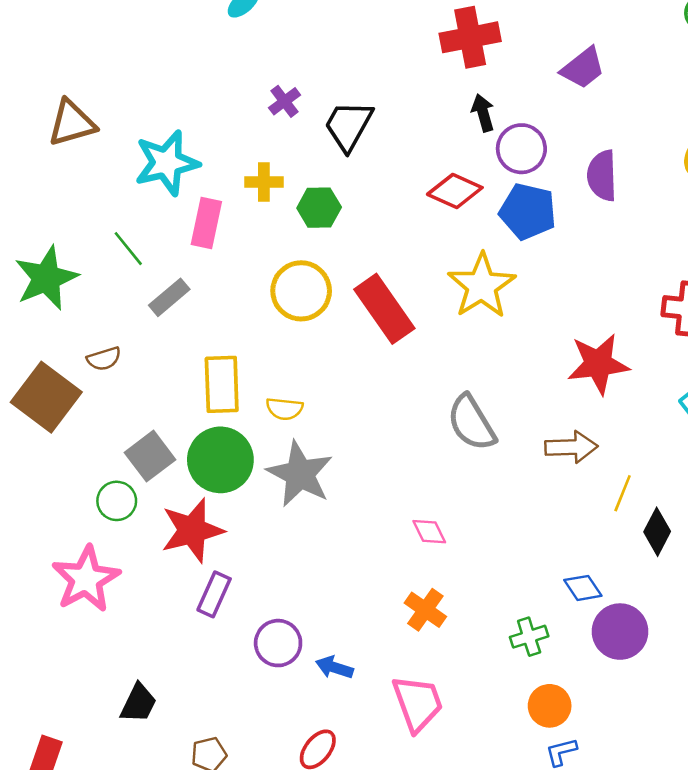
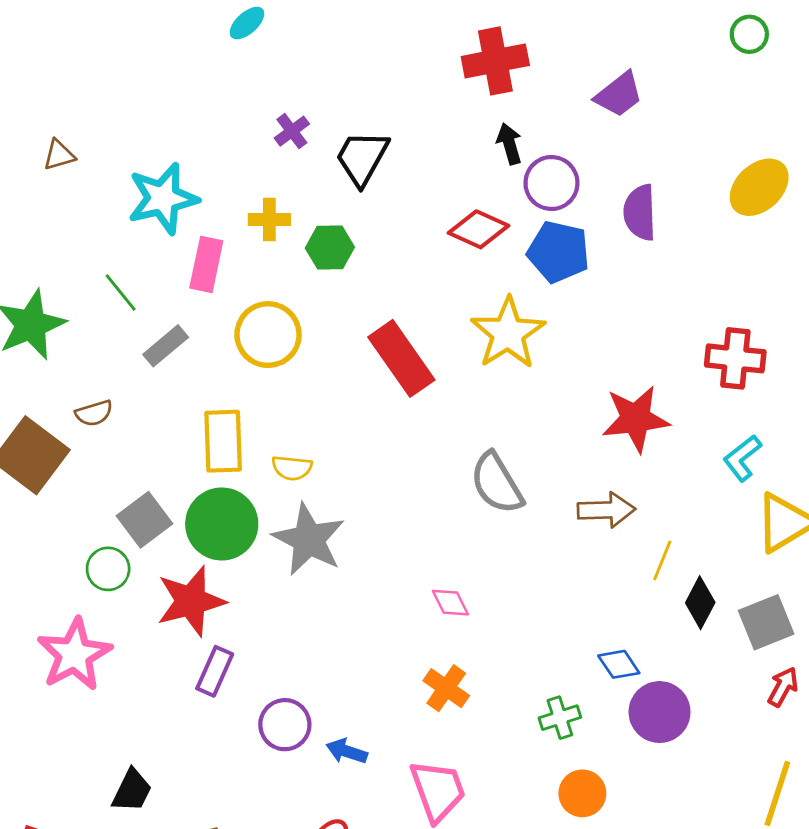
brown triangle: (72, 123) -> (59, 155), size x0.6
yellow circle: (301, 291) -> (268, 335), moved

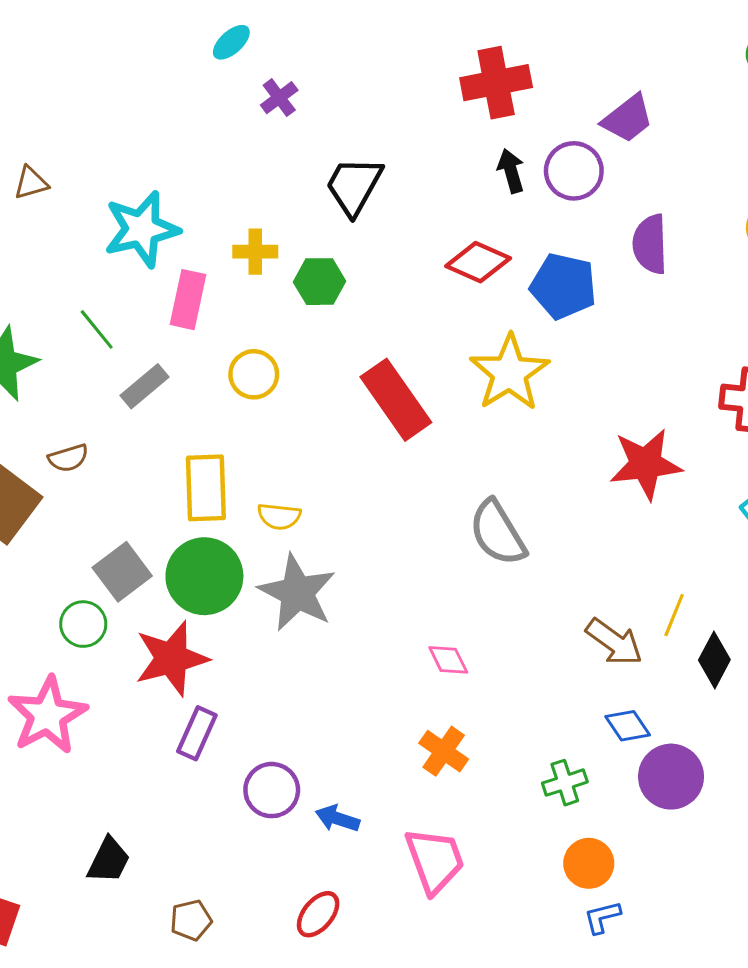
purple cross: (292, 131) -> (279, 98), moved
purple circle: (551, 183) -> (574, 171), moved
yellow circle: (268, 335) -> (254, 374), size x0.7
brown arrow: (606, 510) -> (614, 642), moved, turned 38

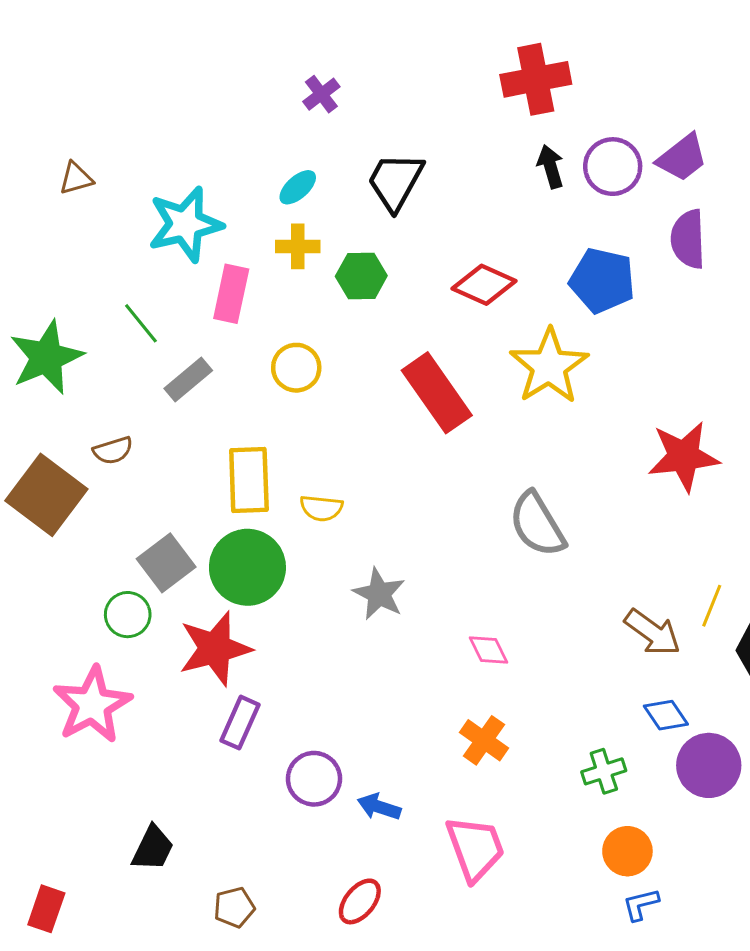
cyan ellipse: (231, 42) -> (298, 187), moved
purple trapezoid: (628, 119) -> (682, 158), moved
red diamond: (478, 262) -> (484, 285), moved
gray star: (297, 593) -> (379, 594), moved, size x0.7

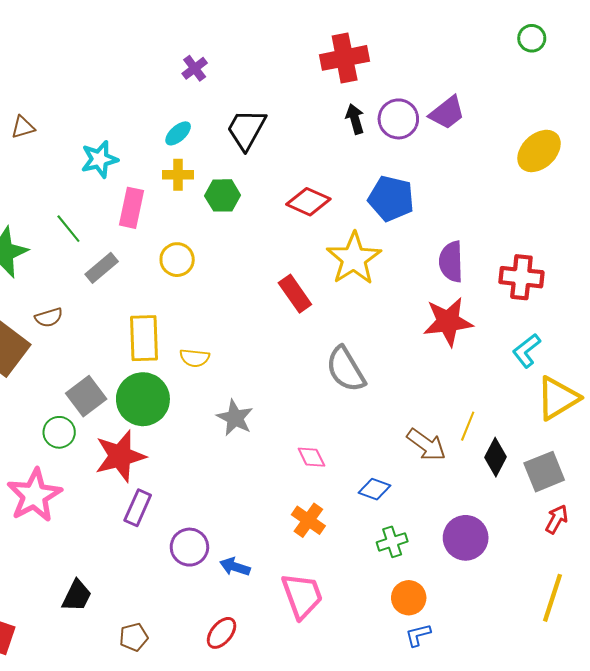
cyan star: (185, 224) -> (99, 159), size x0.7
purple semicircle: (688, 239) -> (451, 262), moved
red rectangle: (437, 393) -> (295, 294), moved, size x0.7
blue diamond: (666, 715) -> (375, 489), moved, turned -36

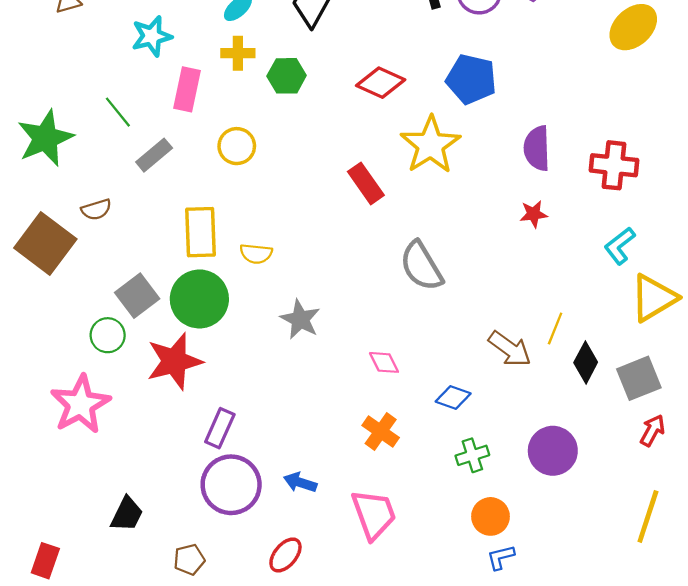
red star: (448, 322) -> (534, 214), size x0.5
purple rectangle: (138, 508) -> (220, 428), moved
purple circle: (189, 547) -> (231, 485), moved, size x1.4

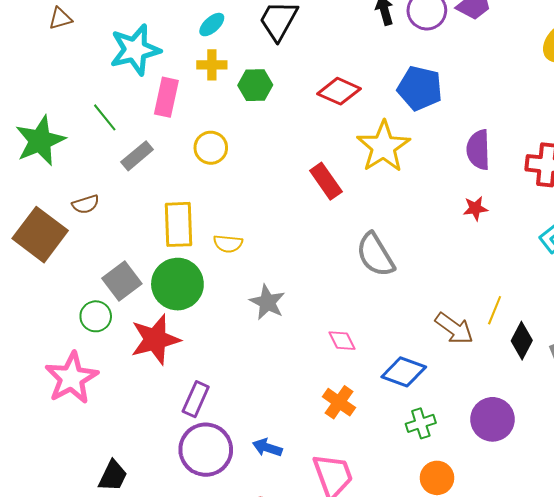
cyan star: (152, 36) -> (135, 50), size x1.4
blue diamond: (453, 398) -> (404, 372), size x1.4

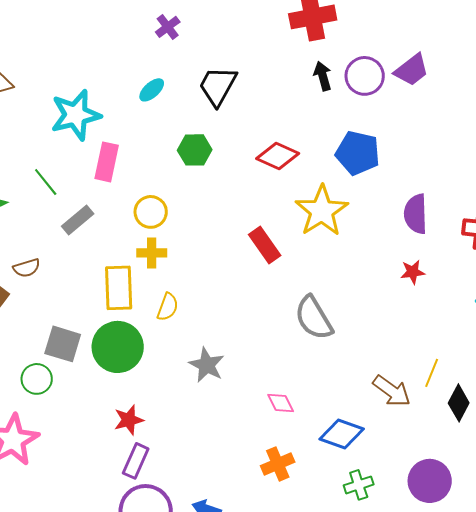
yellow cross: (212, 65) -> (152, 253), moved
yellow semicircle: (228, 244) -> (168, 307), turned -76
gray square: (122, 281) -> (63, 344), turned -36
red star: (155, 340) -> (129, 420), moved, size x0.6
orange cross: (339, 402) -> (278, 464), turned 32

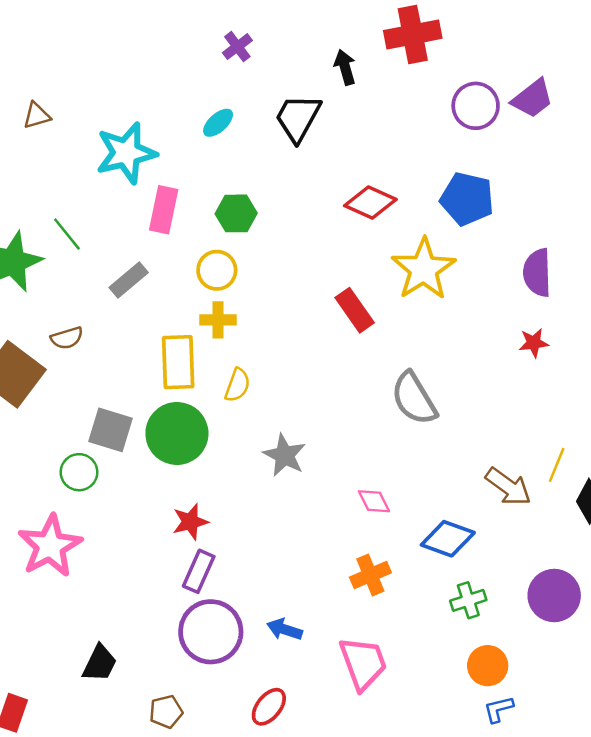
black arrow: (323, 76) -> (345, 67), moved
green hexagon: (195, 150) -> (236, 213), moved
green line: (46, 182) -> (67, 234), moved

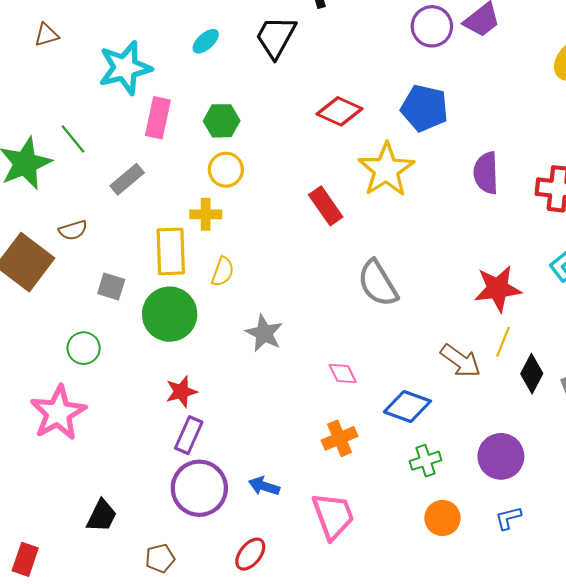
yellow circle: (217, 270) -> (226, 170), moved
red star: (534, 343) -> (498, 289), moved, size x1.8
gray square: (110, 430) -> (111, 286), moved, size x0.7
blue L-shape: (499, 709) -> (508, 518), moved

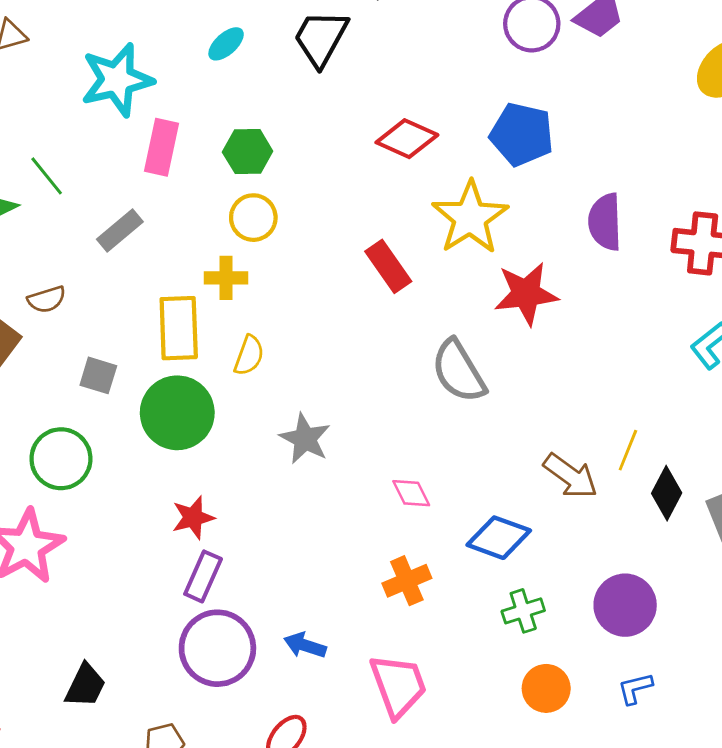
red star: (498, 289) -> (526, 294), moved
green circle: (84, 348) -> (61, 459), size x1.4

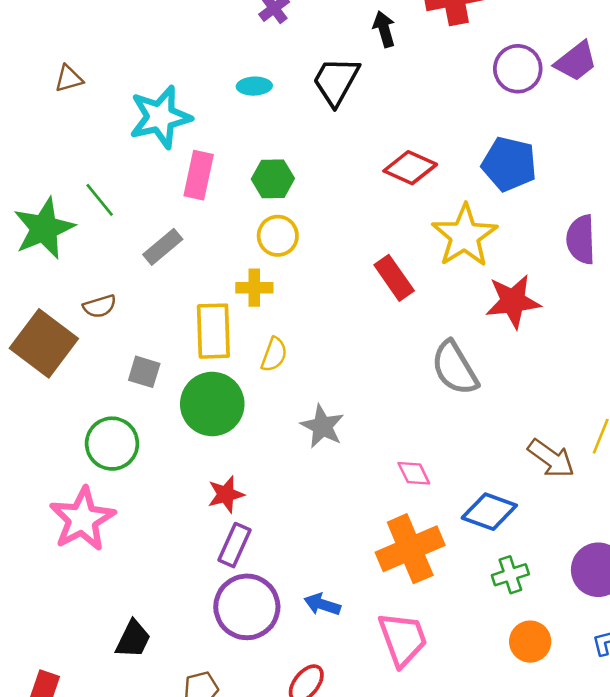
cyan ellipse: (226, 44) -> (254, 86), turned 40
orange cross: (407, 581) -> (410, 549), size x1.6

